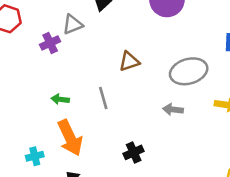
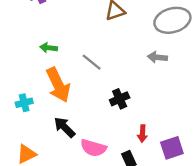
gray line: (103, 98) -> (92, 62), moved, turned -35

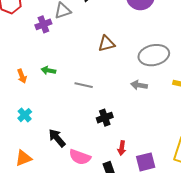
gray line: (92, 62) -> (84, 85), turned -30
orange arrow: (58, 85) -> (22, 76), moved, size x0.5
cyan cross: (24, 103) -> (25, 115), turned -32

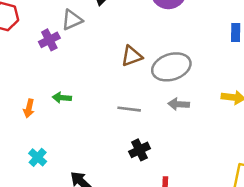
gray ellipse: (154, 55) -> (171, 67), moved
orange arrow: (22, 76) -> (29, 108), turned 40
gray line: (84, 85) -> (129, 109), moved

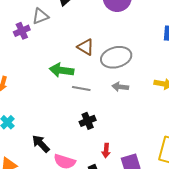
brown triangle: (132, 56) -> (86, 47), turned 48
green arrow: (62, 98) -> (62, 70), moved, size x1.6

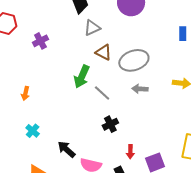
gray triangle: (40, 16) -> (92, 28), moved
green arrow: (62, 70) -> (82, 77), turned -70
gray line: (81, 88) -> (102, 93), turned 36

